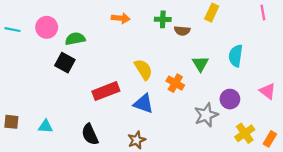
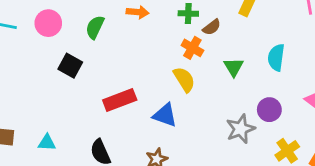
brown semicircle: (182, 31) -> (212, 27), turned -42
green semicircle: (75, 39) -> (95, 27), moved, turned -54
yellow semicircle: (143, 69) -> (184, 79), moved
orange cross: (175, 83) -> (192, 48), moved

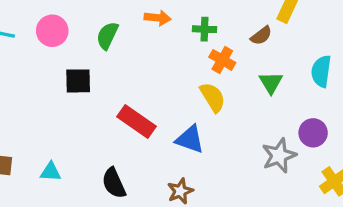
green cross: (188, 14) -> (205, 29), moved
brown semicircle: (212, 27) -> (261, 36), moved
black square: (70, 66) -> (78, 81), turned -30
red rectangle: (120, 100) -> (136, 121), turned 56

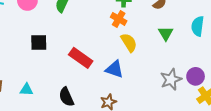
orange cross: (222, 60) -> (119, 19), moved
black square: (78, 81) -> (39, 43), moved
purple circle: (313, 133) -> (196, 76), moved

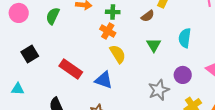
black square: (39, 43) -> (30, 54), turned -30
purple circle: (196, 76) -> (183, 75), moved
cyan triangle: (26, 90) -> (18, 89), moved

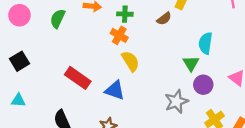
green triangle: (154, 45) -> (191, 63), moved
black square: (30, 54) -> (20, 61), moved

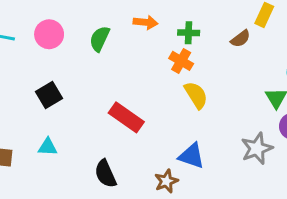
blue triangle: (115, 90) -> (192, 156), moved

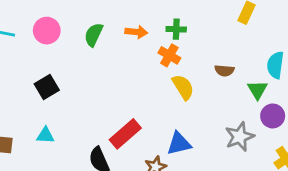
orange arrow: (146, 22) -> (136, 32), moved
brown semicircle: (241, 39) -> (224, 71), moved, turned 42
red rectangle: (126, 117) -> (125, 134), moved, turned -76
blue triangle: (192, 156) -> (179, 144), turned -32

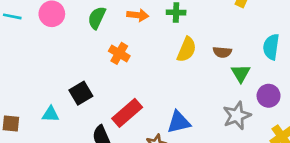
orange cross: (169, 55) -> (119, 53), moved
black square: (47, 87) -> (81, 93), moved
yellow semicircle: (183, 87) -> (187, 49), moved, turned 55
green triangle: (257, 90) -> (241, 73), moved

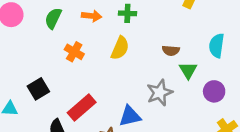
yellow semicircle: (187, 49) -> (120, 48), moved
gray star: (237, 116) -> (160, 93), moved

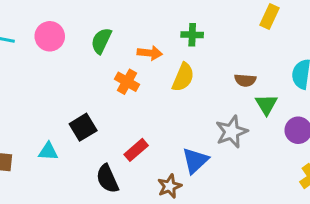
orange arrow: (92, 16) -> (150, 53), moved
red rectangle: (82, 107) -> (136, 150), size x0.7
blue triangle: (130, 116) -> (195, 161), turned -30

